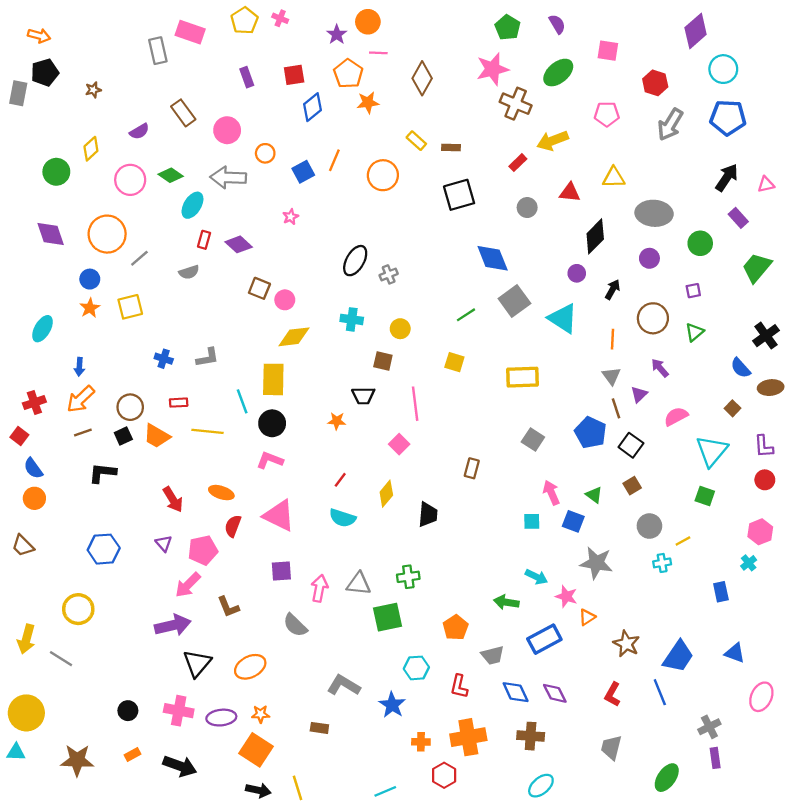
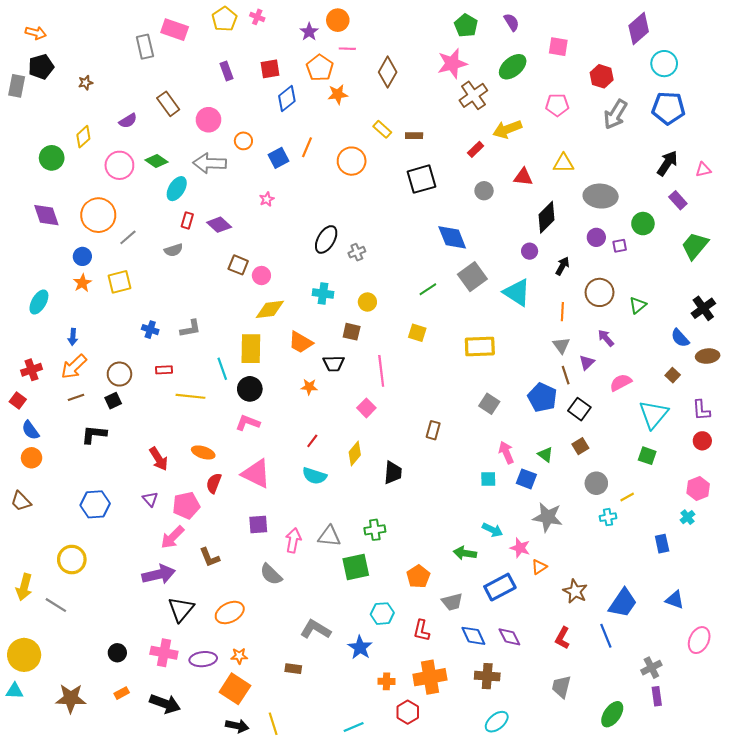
brown cross: (516, 104) -> (473, 95), turned 32
purple square: (693, 291) -> (620, 246), moved
orange trapezoid: (157, 436) -> (301, 342), moved

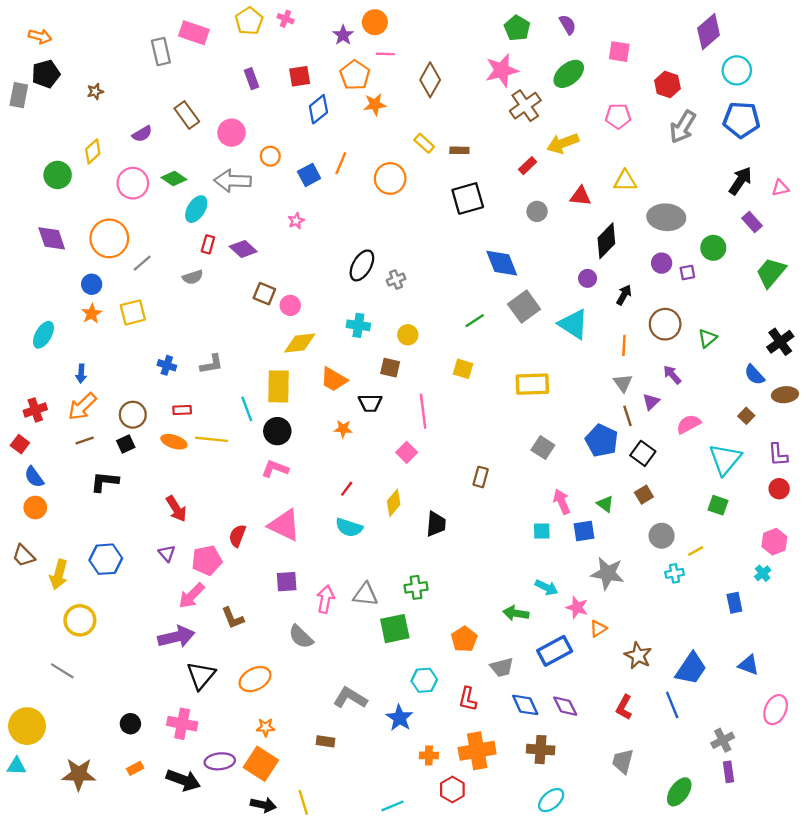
orange ellipse: (203, 452) -> (174, 442), moved
blue square: (526, 479) -> (584, 531), turned -30
yellow arrow: (24, 587) -> (59, 574), moved
purple ellipse: (203, 659) -> (220, 761), moved

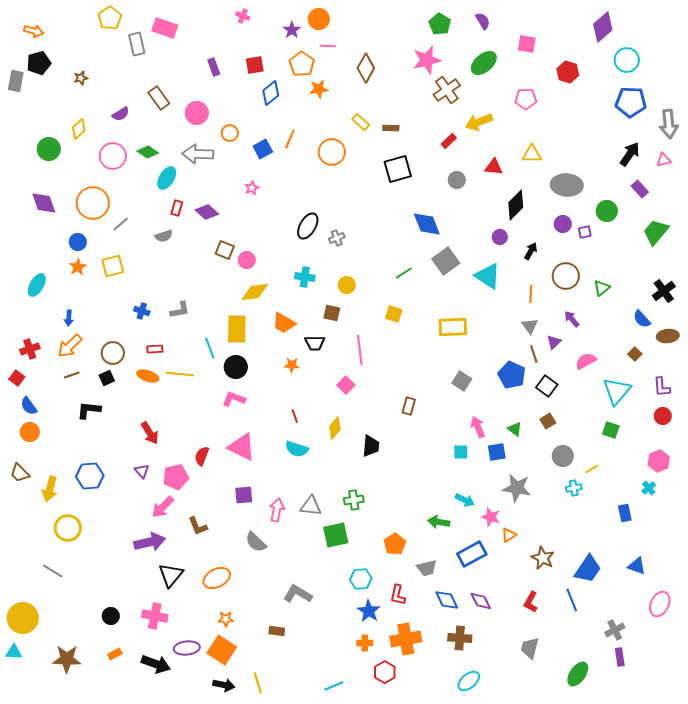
yellow pentagon: (249, 21) -> (110, 18), moved
gray arrow: (683, 127) -> (669, 124), moved, turned -36
red line: (347, 489) -> (295, 416), turned -56
blue star: (400, 718) -> (369, 611), moved

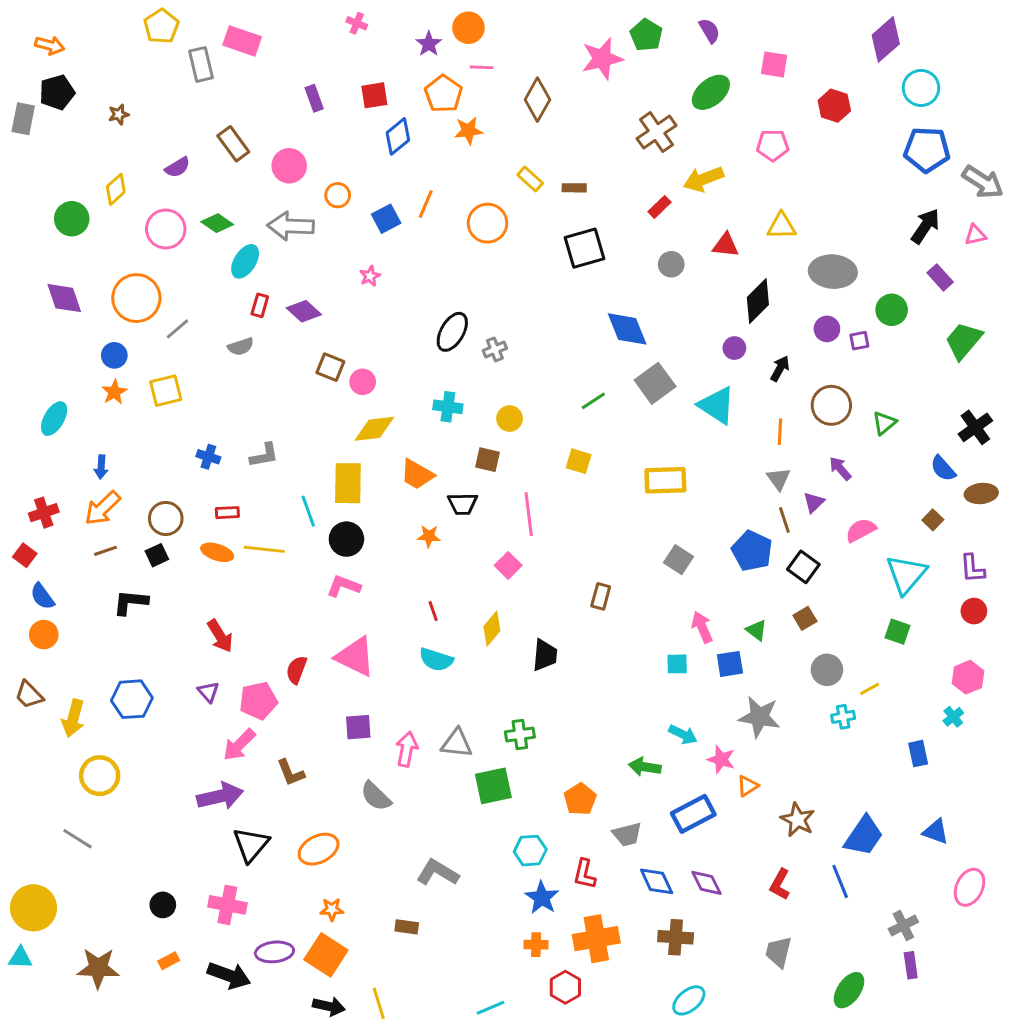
pink star: (427, 60) -> (602, 59), moved
gray arrow: (669, 124) -> (983, 182), turned -52

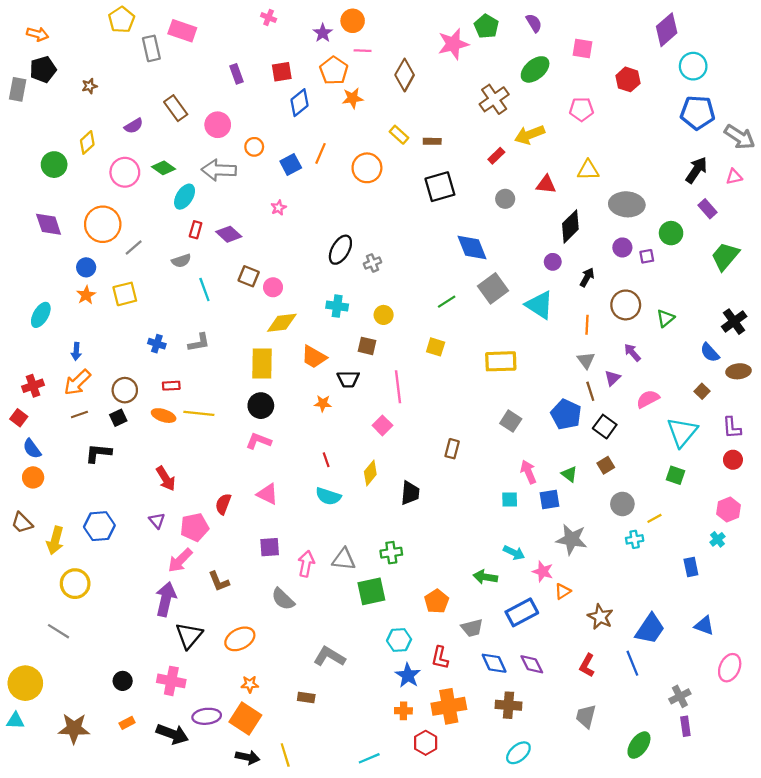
cyan line: (308, 511) -> (204, 289), moved
pink triangle: (355, 657) -> (267, 494), size x0.7
purple arrow: (220, 796) -> (166, 599), turned -64

